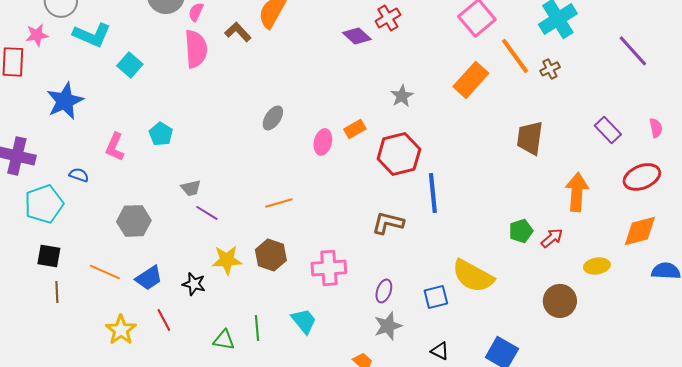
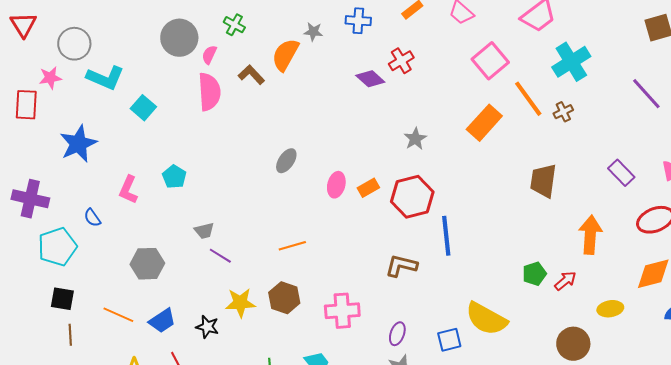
orange rectangle: (355, 129) -> (368, 188), moved
blue semicircle: (79, 175) -> (92, 218), turned -144

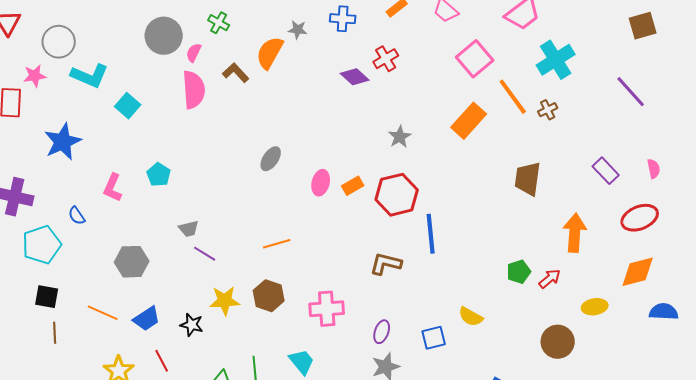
yellow semicircle: (486, 319) -> (471, 317), size x0.6

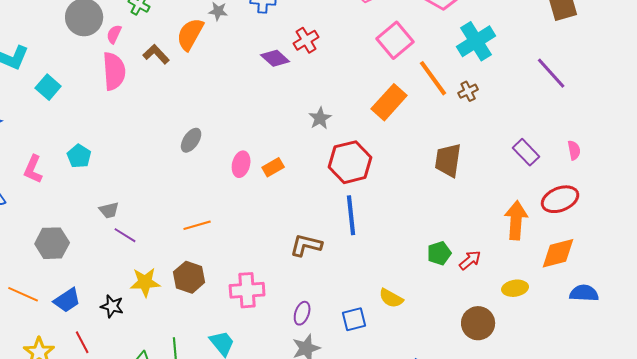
red hexagon: (397, 195) -> (350, 162), moved
orange arrow: (575, 233) -> (516, 220), moved

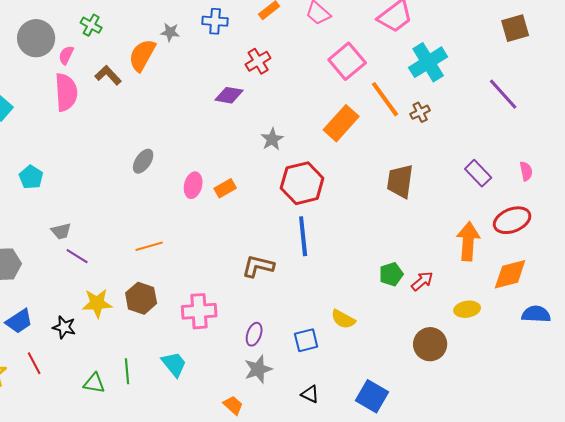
purple diamond: (275, 58) -> (229, 95), moved, turned -32

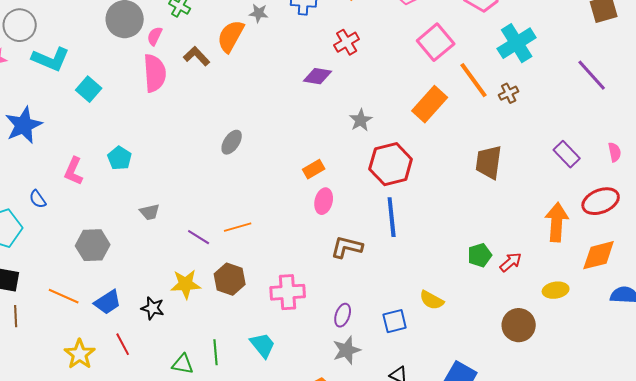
pink ellipse: (193, 185) -> (324, 201), moved
purple line: (77, 256) -> (199, 237), moved

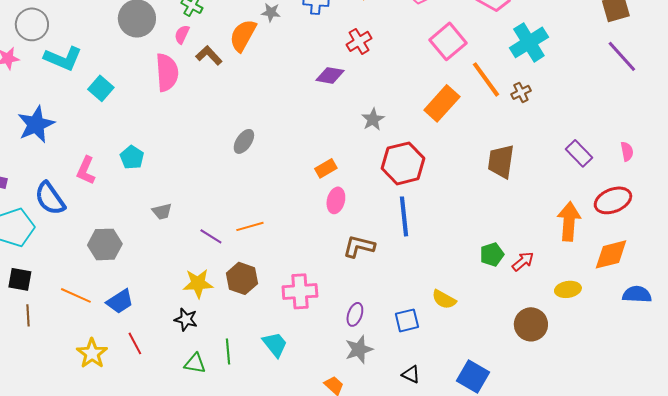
pink semicircle: (155, 36) -> (182, 34), moved
purple line: (592, 75) -> (622, 56), moved
blue semicircle: (38, 199) -> (50, 198), size x1.8
black star: (153, 308) -> (186, 319), moved

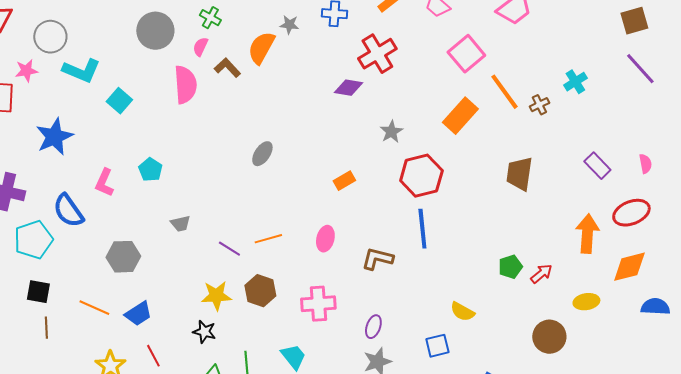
red cross: (359, 41) -> (377, 54), size x1.5
cyan cross: (529, 42) -> (575, 82), moved, size x0.6
pink ellipse: (336, 200) -> (325, 239), moved
blue square: (407, 320) -> (437, 346), moved

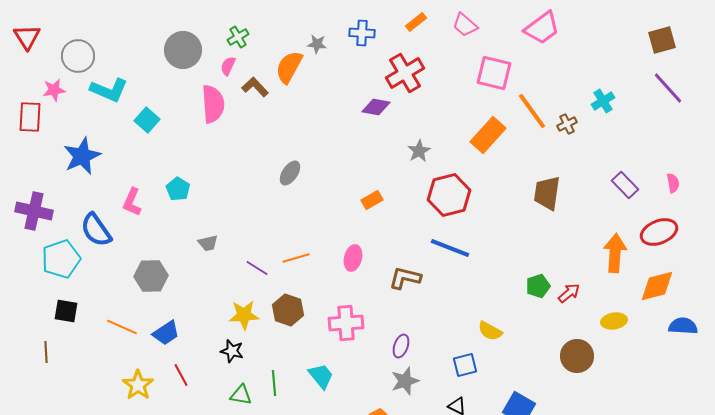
green cross: (210, 18) -> (238, 37), turned 30
pink square: (466, 54) -> (494, 73), turned -36
blue line: (422, 229) -> (450, 248), turned -63
brown line: (46, 328) -> (46, 352), moved

